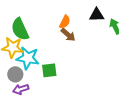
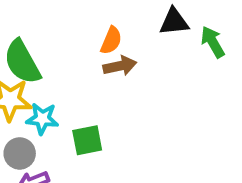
brown arrow: (68, 35) -> (120, 66), turned -49
cyan star: (28, 58) -> (42, 119), size x0.7

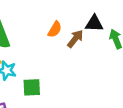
brown arrow: (120, 66) -> (75, 39), moved, turned -48

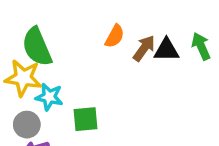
black triangle: (94, 23) -> (166, 50), moved

